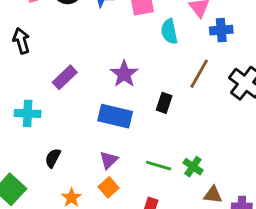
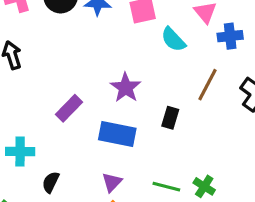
cyan semicircle: (169, 31) -> (173, 40), turned -30
purple rectangle: (65, 77) -> (69, 108), moved
cyan cross: (28, 113) -> (20, 152), moved

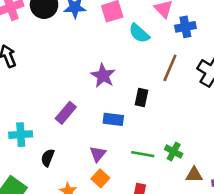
purple rectangle: (69, 108) -> (66, 113), moved
blue rectangle: (117, 134) -> (113, 119), moved, size x0.7

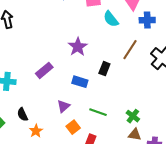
green cross: (174, 152) -> (133, 116), moved
black semicircle: (48, 158) -> (23, 114), moved, turned -56
orange square: (100, 178) -> (73, 127), moved

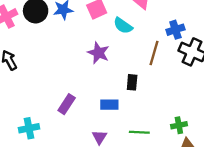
blue cross: (147, 20) -> (175, 30), moved
purple star: (78, 47) -> (98, 53), moved
green cross: (133, 116) -> (179, 125), turned -32

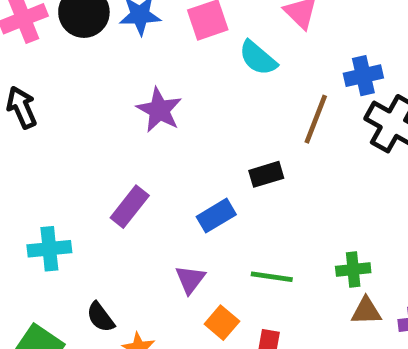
purple star: (98, 53) -> (159, 110), moved
black rectangle: (132, 82) -> (266, 174), turned 63
blue rectangle: (109, 105) -> (216, 216), turned -36

